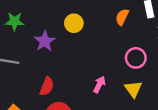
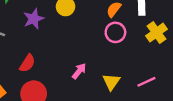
pink circle: (136, 58) -> (115, 32), moved

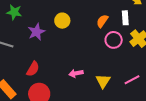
pink circle: (115, 32) -> (114, 40), moved
pink arrow: (79, 71) -> (76, 73), turned -136

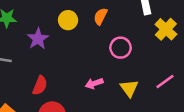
orange semicircle: (102, 21) -> (100, 16), moved
pink circle: (114, 40) -> (120, 48), moved

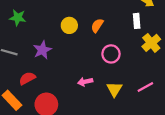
purple star: (38, 39) -> (42, 50), moved
red semicircle: (40, 85) -> (27, 78), moved, turned -147

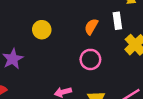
orange semicircle: (97, 26) -> (91, 27), moved

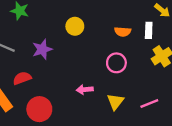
orange semicircle: (91, 27) -> (123, 32), turned -126

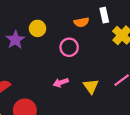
purple star: (42, 49) -> (15, 40), moved
pink circle: (116, 63) -> (69, 47), moved

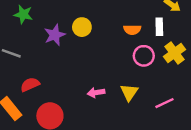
pink circle: (69, 47) -> (144, 56), moved
yellow triangle: (91, 86) -> (129, 92), moved

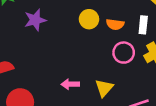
yellow circle: (82, 27) -> (89, 19), moved

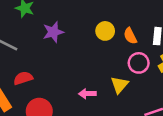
orange semicircle: (115, 24) -> (130, 36), turned 56
yellow triangle: (104, 88) -> (119, 85), moved

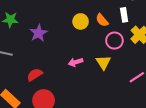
red semicircle: (23, 78) -> (35, 75), moved
pink arrow: (87, 94) -> (76, 62), moved

